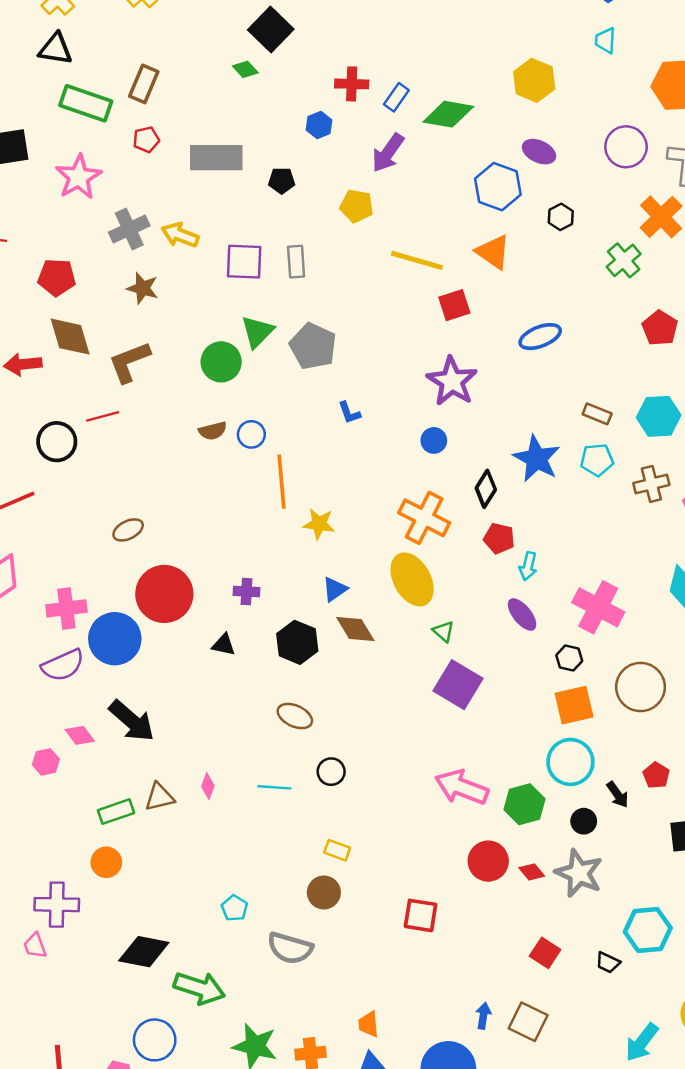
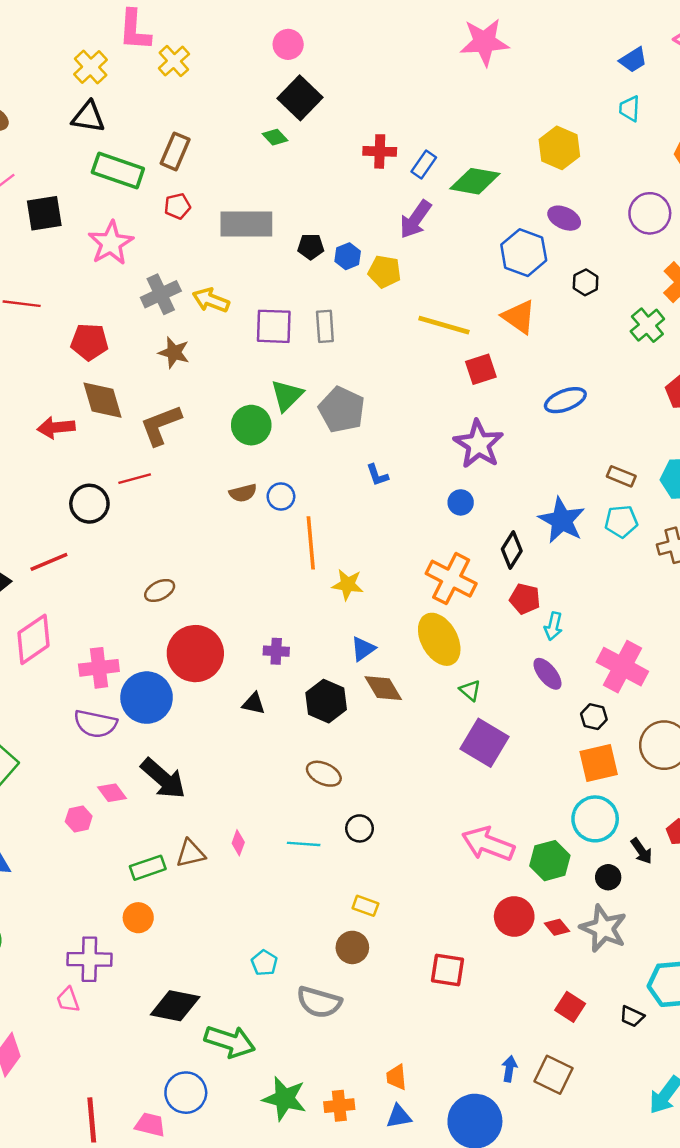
blue hexagon: (319, 125) -> (348, 256), moved
purple semicircle: (63, 665) -> (95, 724), turned 36

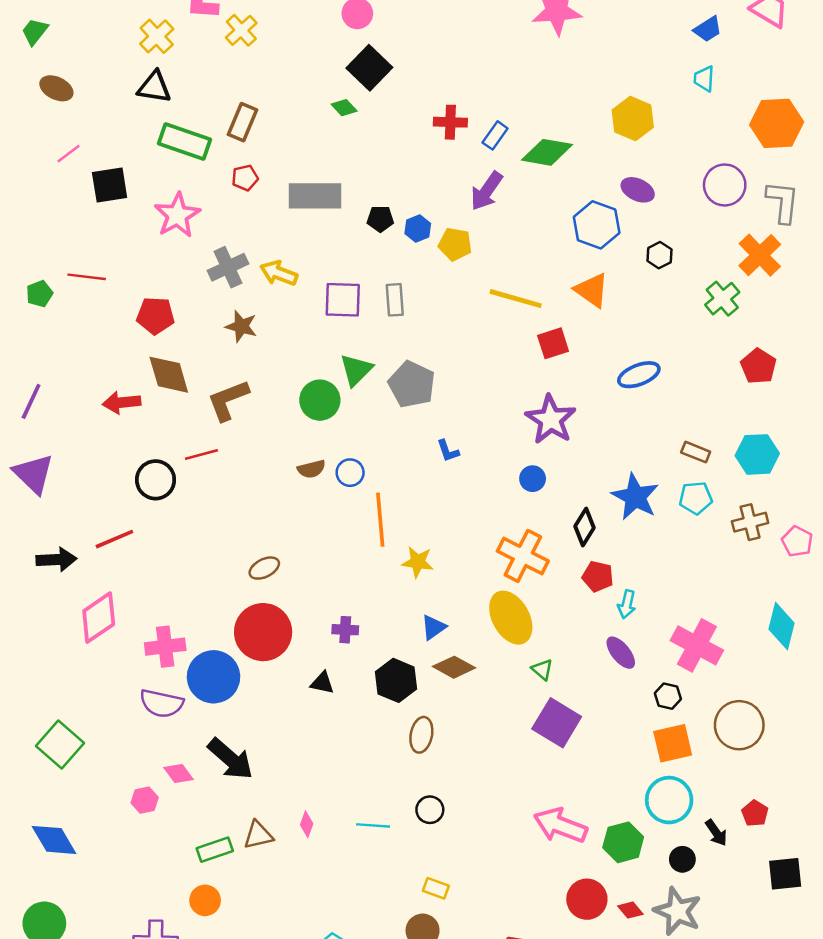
brown ellipse: (160, 590) -> (264, 568), moved
brown diamond: (383, 688) -> (454, 667), turned -30
brown ellipse: (324, 774) -> (421, 735), moved, turned 76

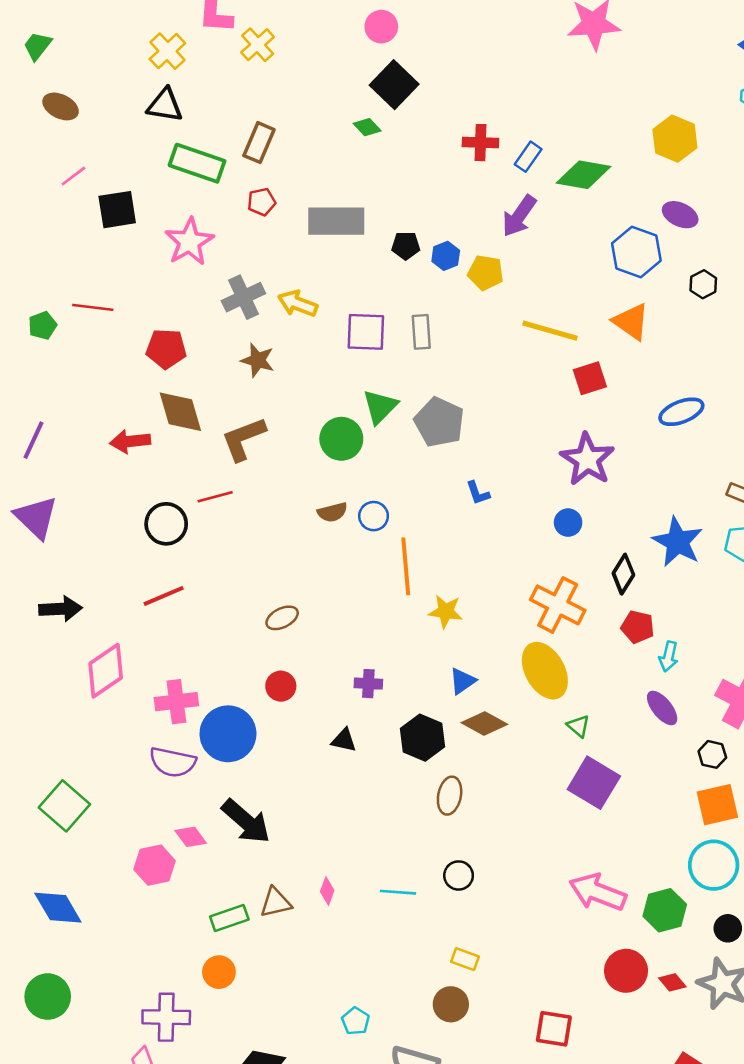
red line: (114, 539) -> (164, 596), moved
red circle: (263, 632) -> (281, 686), size x0.5
pink hexagon: (145, 800) -> (155, 865), size x1.4

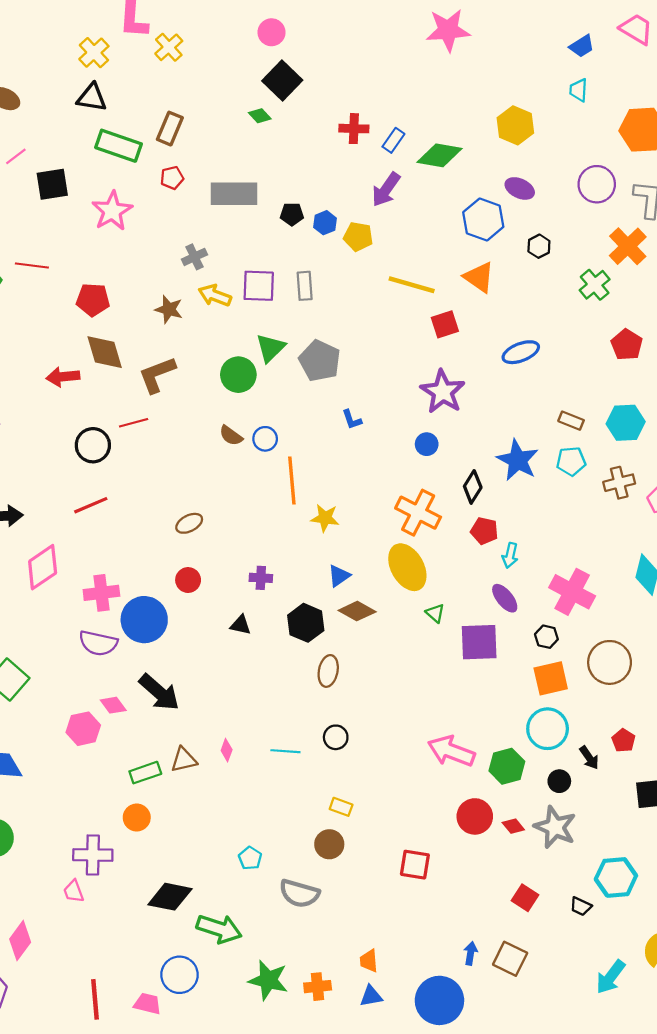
gray cross: (243, 297) -> (194, 257), moved, size x0.7
yellow arrow: (298, 304) -> (215, 295), moved
brown semicircle: (332, 512) -> (231, 436), turned 50
purple square: (594, 783) -> (479, 642), moved, turned -33

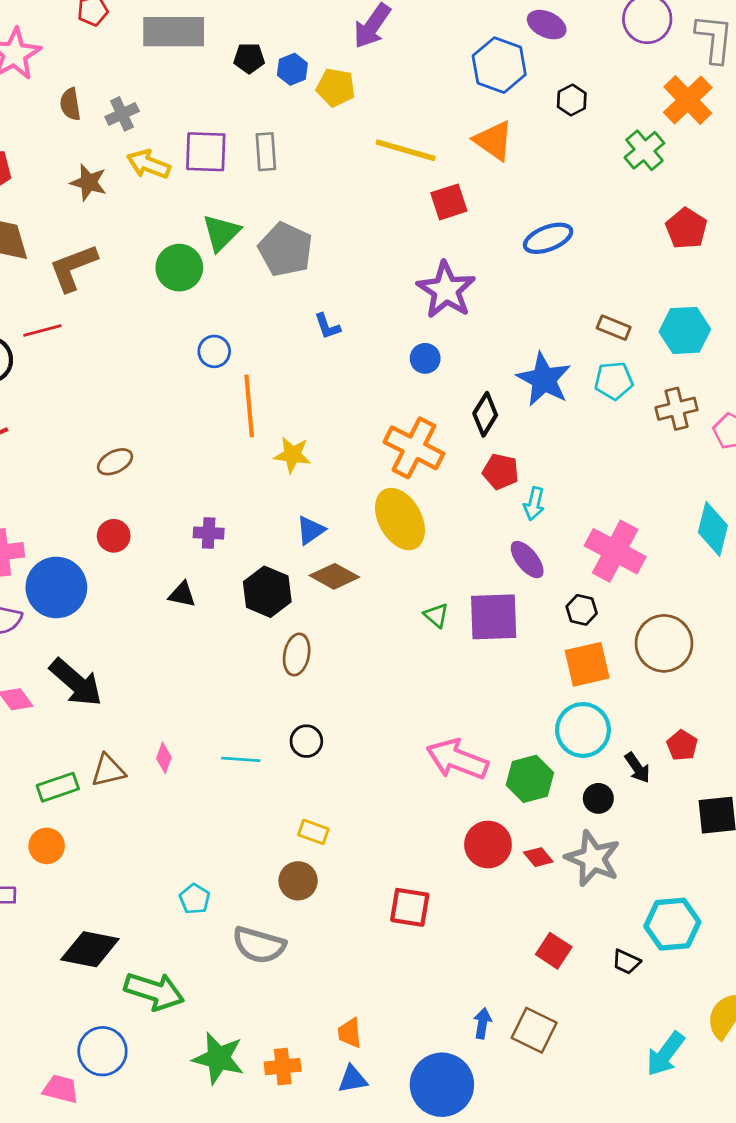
brown semicircle: (231, 436) -> (70, 104), moved, turned 45
green triangle: (435, 613) -> (436, 615), moved

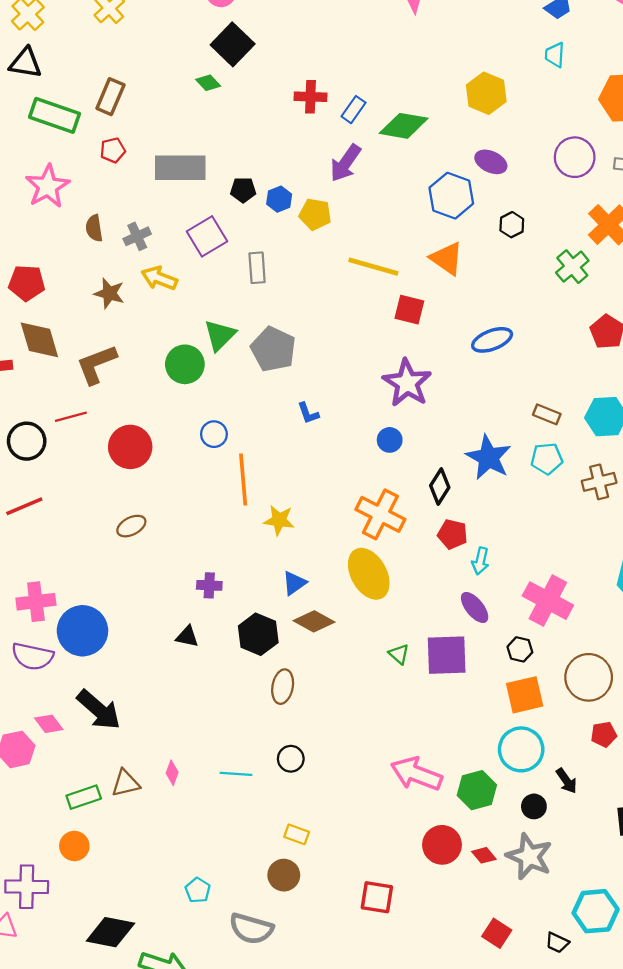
purple square: (206, 152) -> (207, 236), moved, turned -33
red square: (449, 202) -> (409, 310), turned 32
red circle: (114, 536) -> (130, 447), moved, size x1.6
red pentagon: (682, 745) -> (604, 734), moved, turned 30

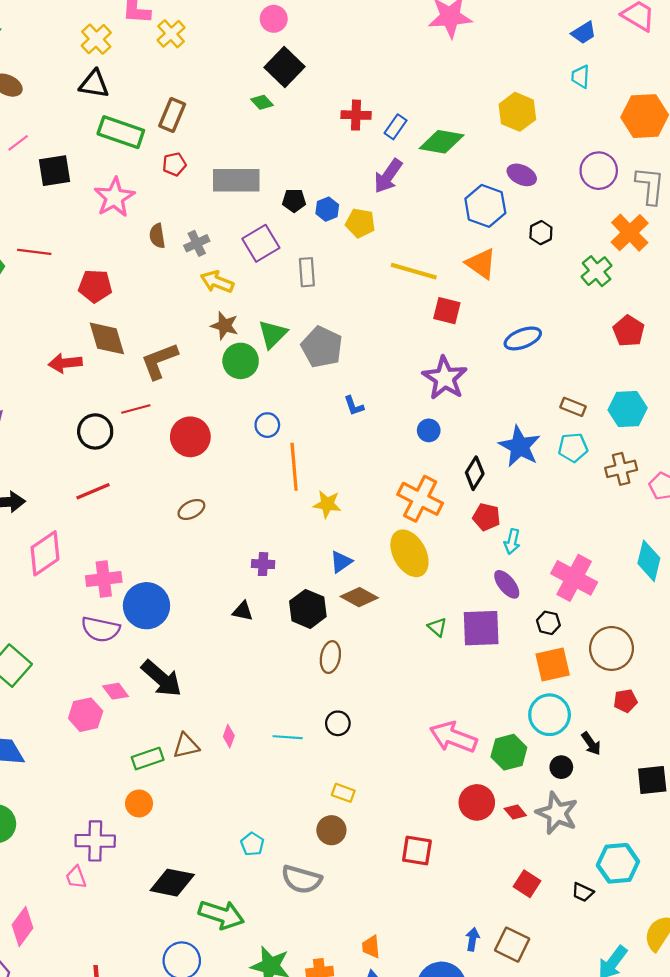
brown star: (109, 293) -> (225, 326), moved

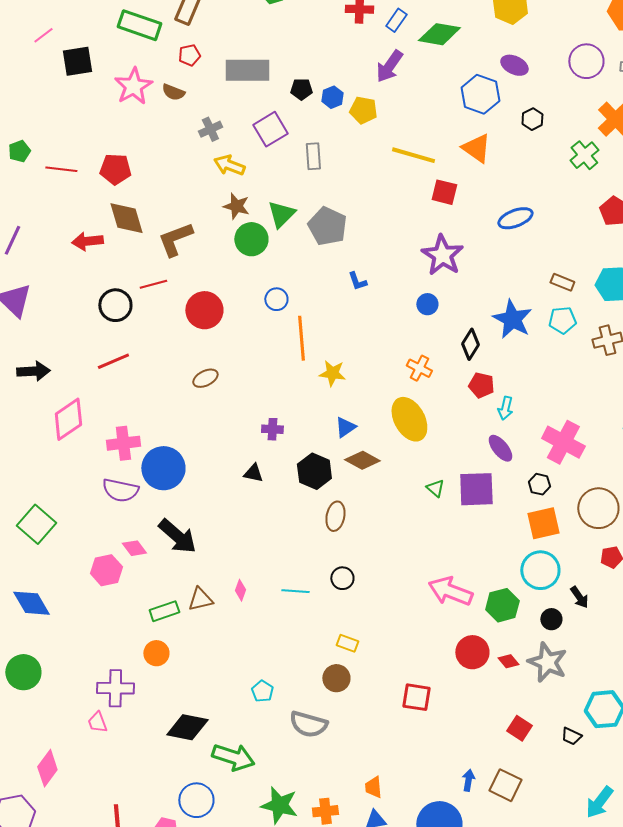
brown semicircle: (157, 236) -> (173, 92), moved, turned -60
red line: (34, 252) -> (61, 169), moved
orange cross: (420, 499) -> (419, 368), size x0.6

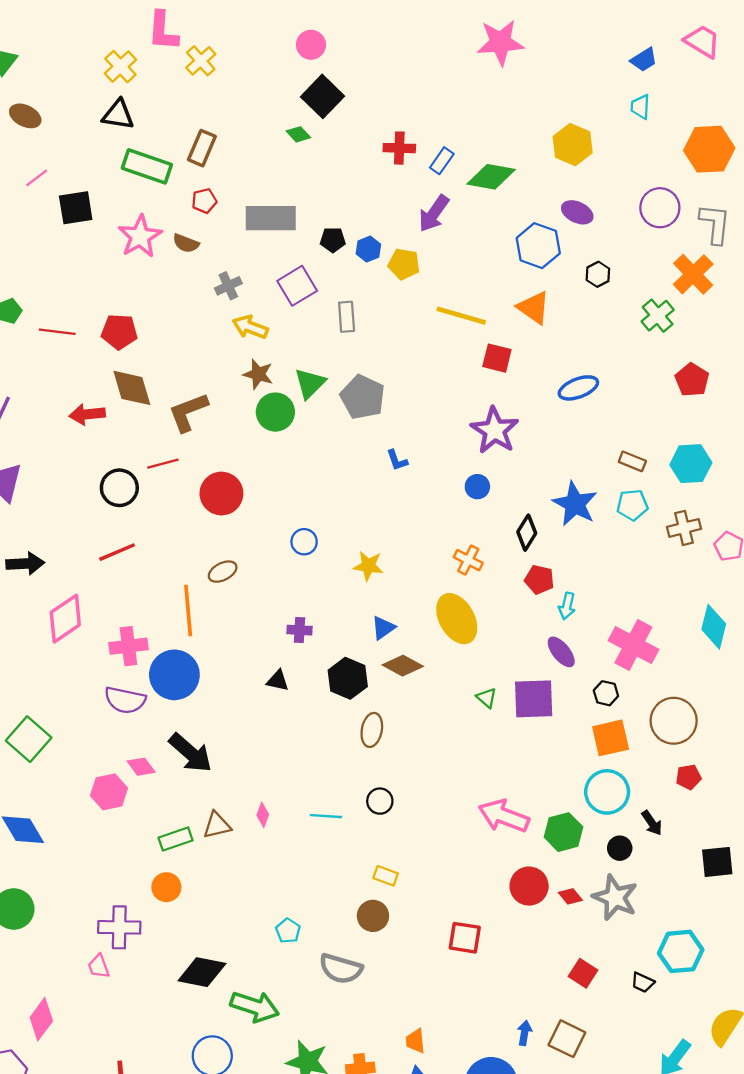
blue circle: (276, 299) -> (304, 542), moved
orange line: (301, 338) -> (188, 611), moved

